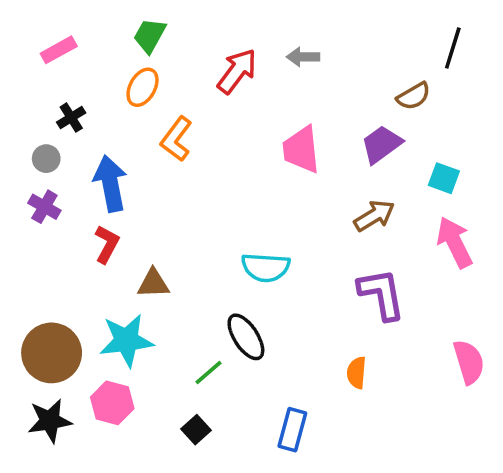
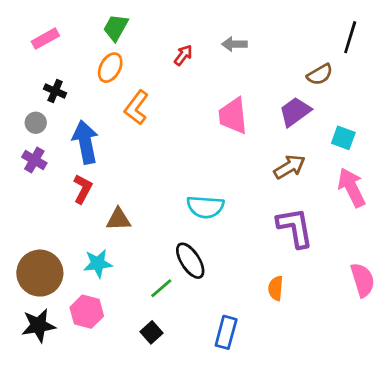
red arrow: (237, 71) -> (183, 55), size x0.6
black cross: (71, 118) -> (55, 91), turned -35
cyan star: (126, 340) -> (98, 263), size x0.7

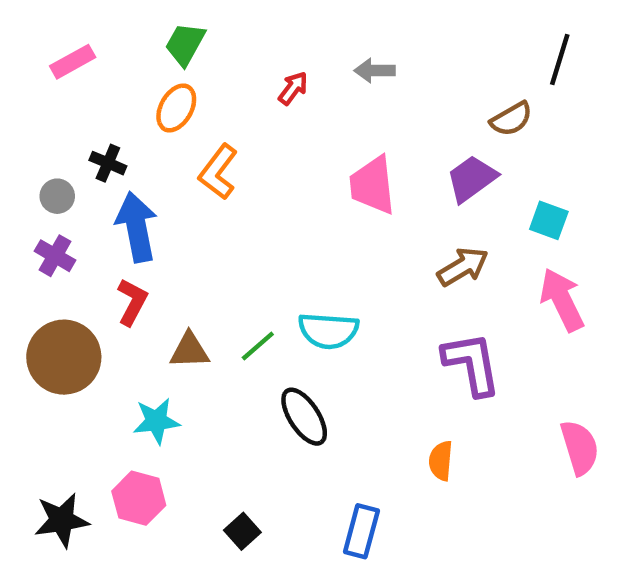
black cross: (55, 91) -> (108, 163), moved
brown circle: (40, 273) -> (64, 357), moved
green line: (161, 288) -> (258, 346), moved

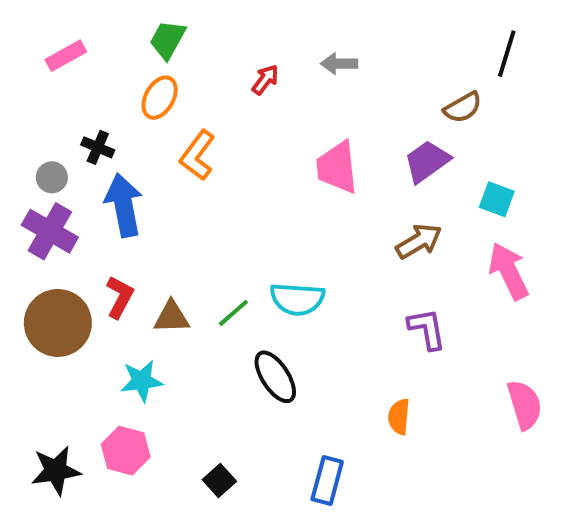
purple cross: (55, 256) -> (50, 231), size x1.5
red L-shape: (132, 302) -> (120, 297), moved
purple L-shape: (472, 364) -> (427, 329), size x0.7

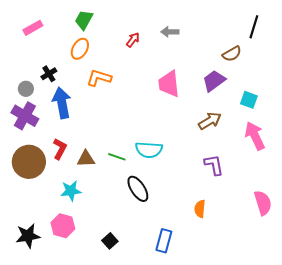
black cross: (98, 147) -> (49, 74), turned 35
orange L-shape: (197, 155) -> (99, 78), turned 70
green line: (233, 313) -> (117, 157), turned 60

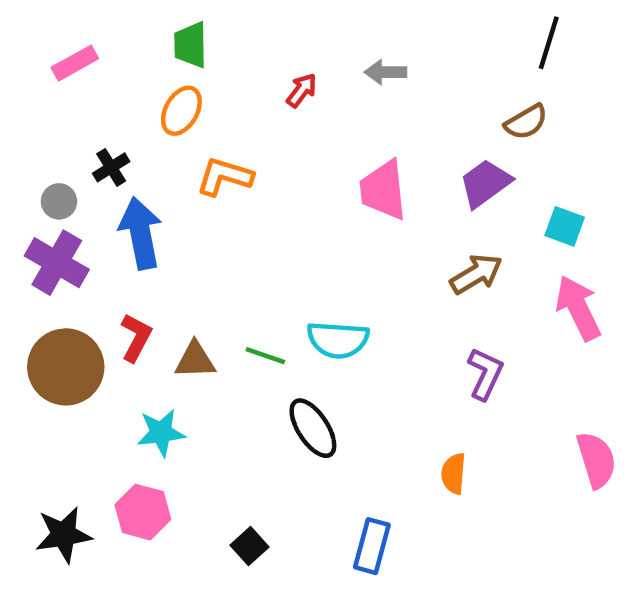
green trapezoid: (84, 20) -> (190, 45), turned -30
black line: (254, 27) -> (549, 43), moved
purple L-shape: (214, 165) -> (485, 374), turned 35

